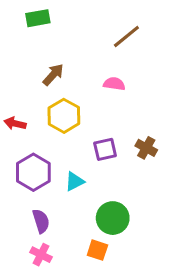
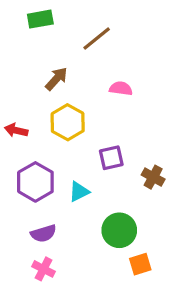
brown line: (126, 37) -> (97, 38), moved
brown cross: (146, 148) -> (153, 177), moved
purple semicircle: (41, 221) -> (43, 233), turned 90
orange square: (97, 250) -> (140, 264), moved, turned -35

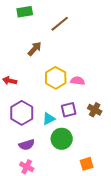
pink semicircle: (121, 88) -> (78, 81), moved
yellow hexagon: (68, 122) -> (56, 78), moved
purple square: (111, 158) -> (69, 110), moved
green circle: (119, 230) -> (62, 139), moved

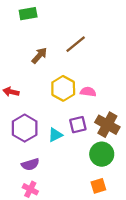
brown line: (60, 24) -> (76, 44), moved
brown cross: (95, 110) -> (107, 125), size x1.5
green circle: (62, 139) -> (102, 154), moved

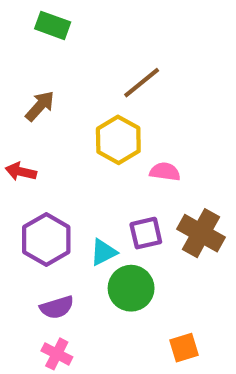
green rectangle: (28, 14) -> (53, 25), turned 30
brown arrow: (39, 56) -> (40, 106), moved
yellow hexagon: (63, 88) -> (118, 140), moved
green circle: (102, 154) -> (131, 288), moved

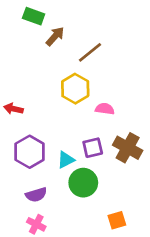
brown arrow: (40, 106) -> (55, 36), moved

